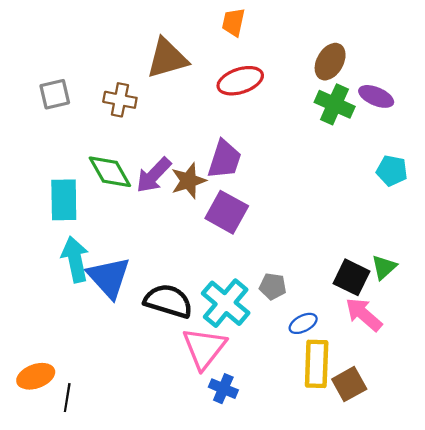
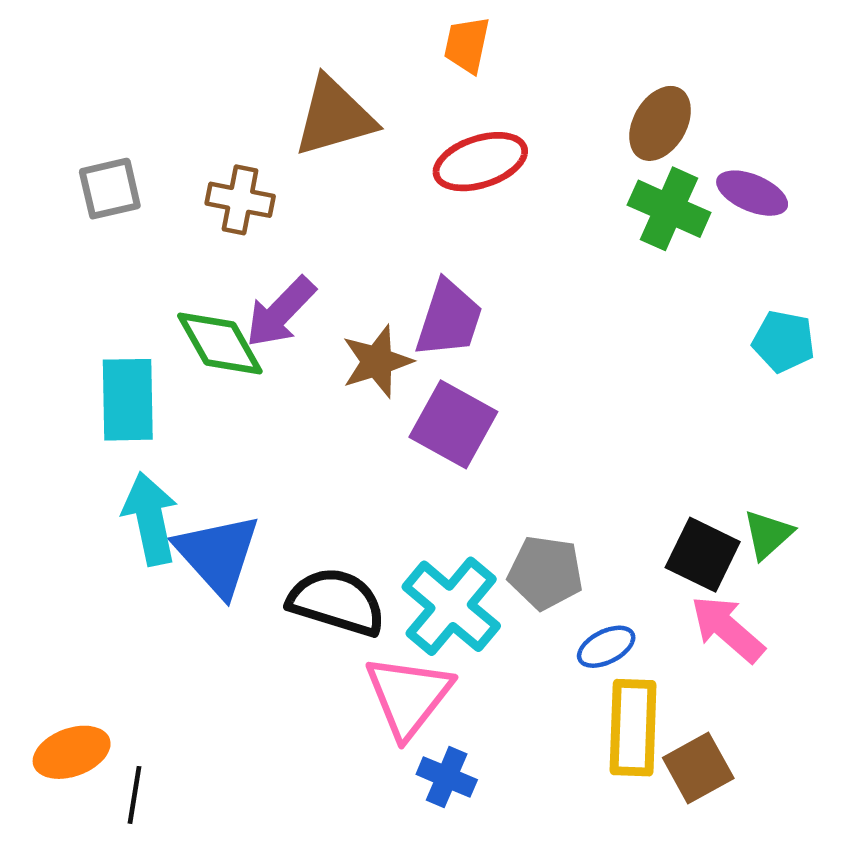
purple arrow: (154, 175) -> (280, 312), moved
gray pentagon: (273, 286) -> (545, 573), size x1.4

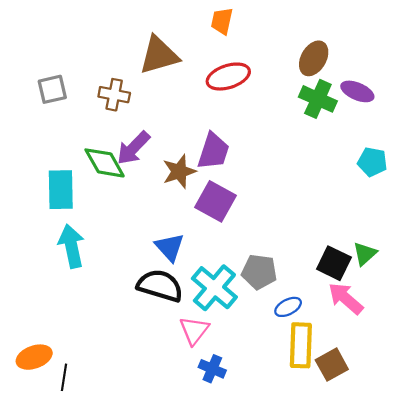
blue triangle: (218, 555) -> (170, 247), moved, size x0.7
pink triangle: (408, 696) -> (194, 330), size x0.7

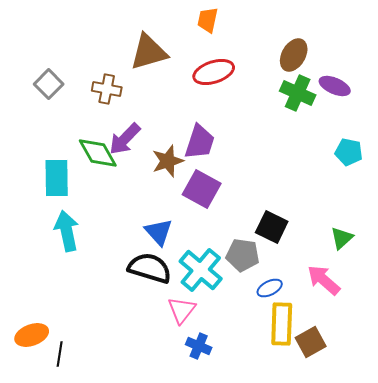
gray square: (52, 89) -> (49, 84), turned -32
black square: (334, 263) -> (272, 227), moved

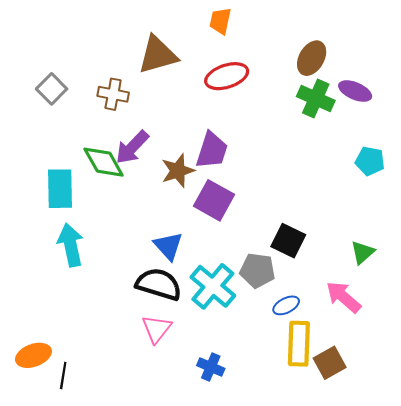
pink triangle: (182, 310) -> (157, 329), moved

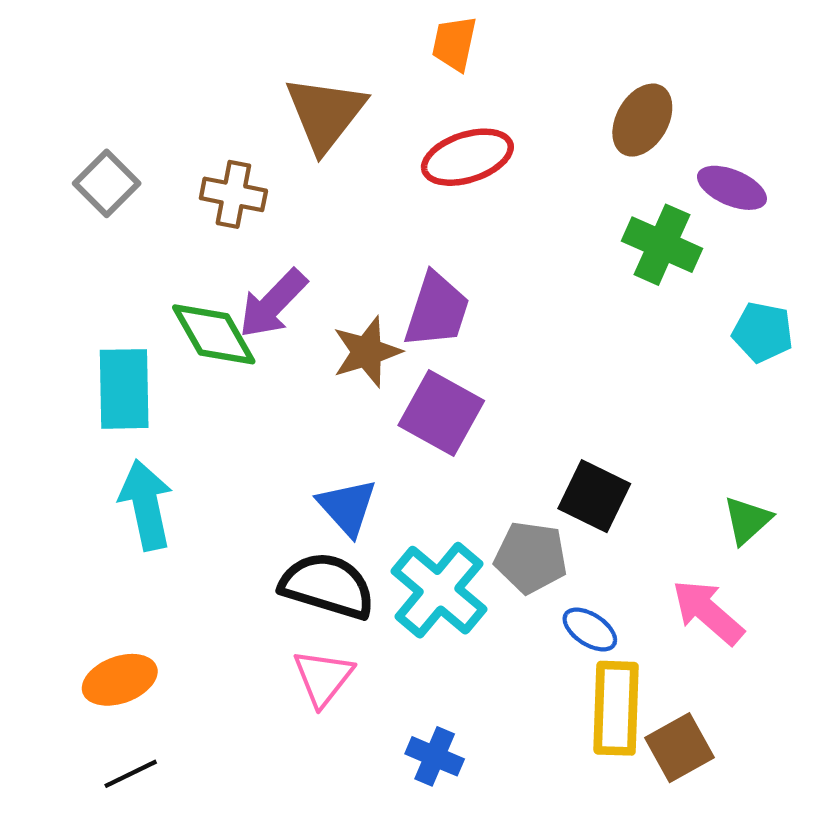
brown triangle: (158, 55) -> (325, 113), turned -36
green cross: (316, 98) -> (662, 245), moved
blue ellipse: (286, 305) -> (590, 630), turned 60
orange ellipse: (33, 355) -> (120, 680), moved
black line: (63, 375) -> (131, 774), turned 55

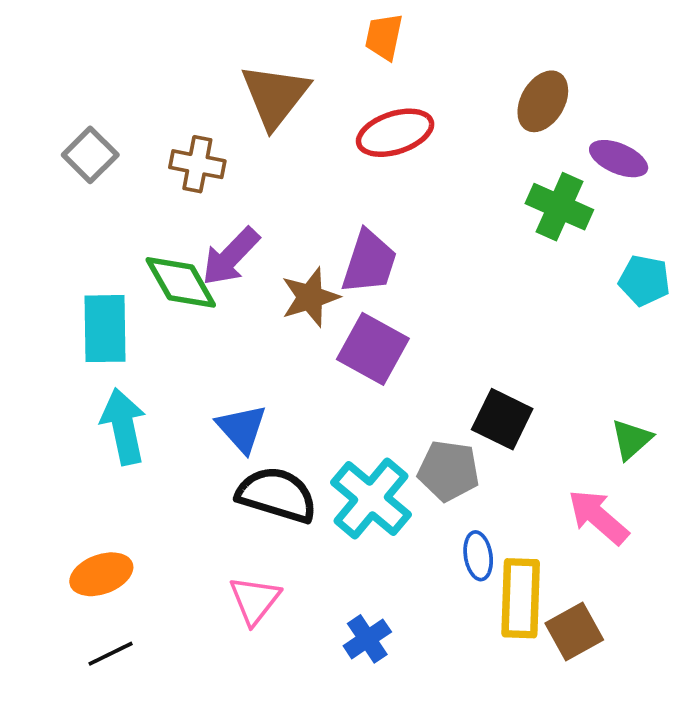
blue triangle: (347, 507) -> (242, 428), moved
blue ellipse: (590, 630) -> (478, 556), moved, turned 48
pink triangle: (323, 678) -> (255, 600), moved
blue cross: (435, 756) -> (367, 639), turned 33

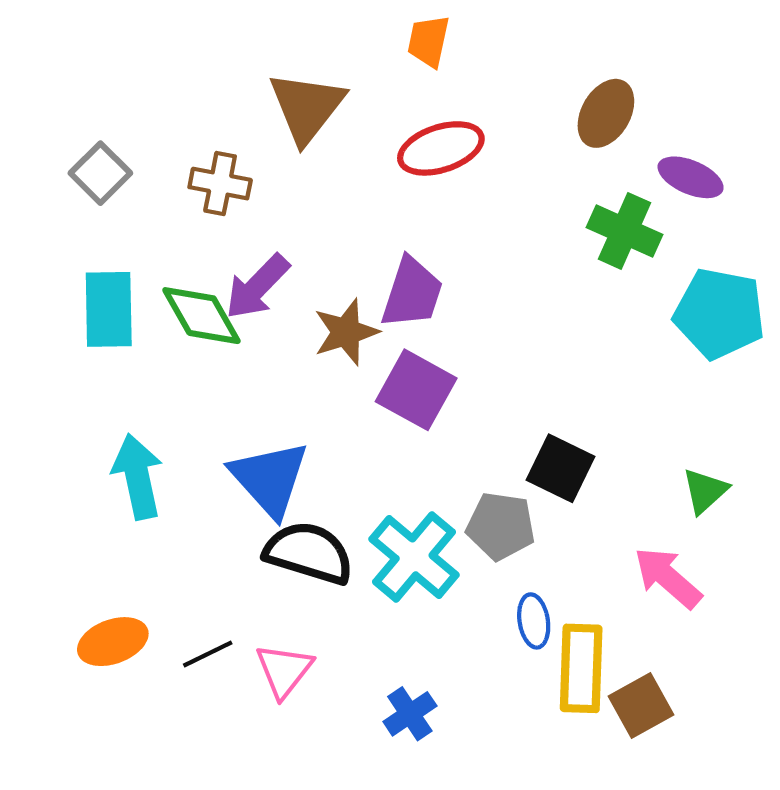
cyan pentagon: (644, 281) -> (719, 313), size x1.6
cyan rectangle: (105, 329) -> (109, 309), moved
blue triangle: (242, 428) -> (270, 479), size x1.4
black line: (111, 654) -> (208, 654), moved

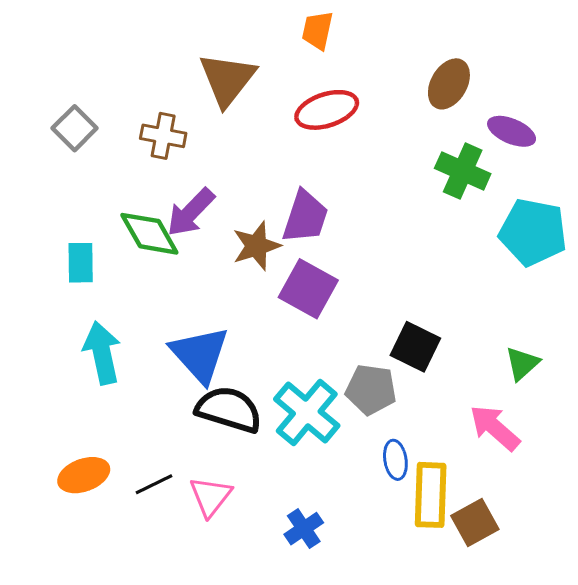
cyan rectangle: (109, 309) -> (81, 263), moved, size x0.7

